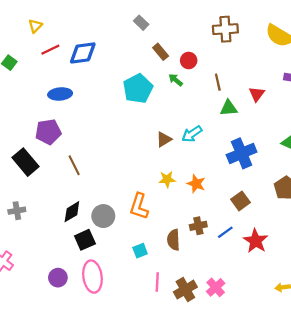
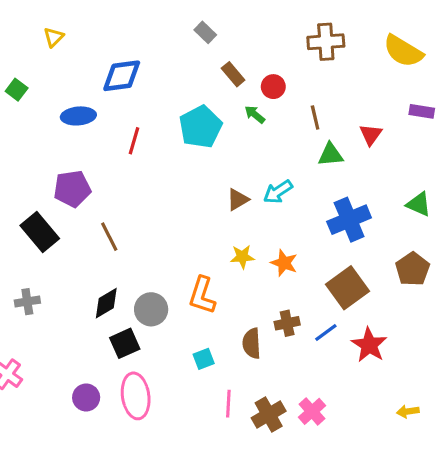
red line: (50, 50) -> (134, 141), moved, turned -48
blue ellipse: (60, 94) -> (78, 116), moved
brown square: (240, 201) -> (348, 288), size x1.5

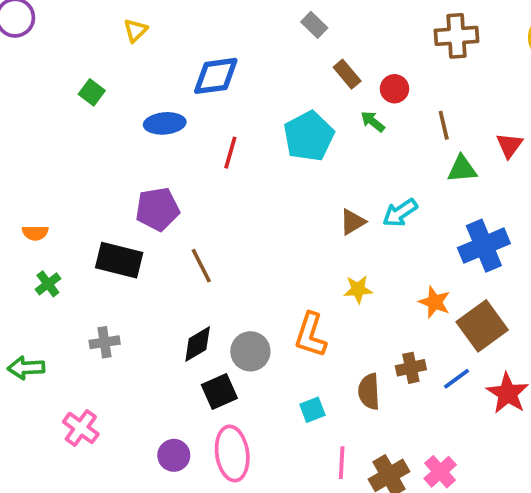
black rectangle: (40, 232) -> (119, 260), turned -36
orange star: (284, 263) -> (435, 302), moved

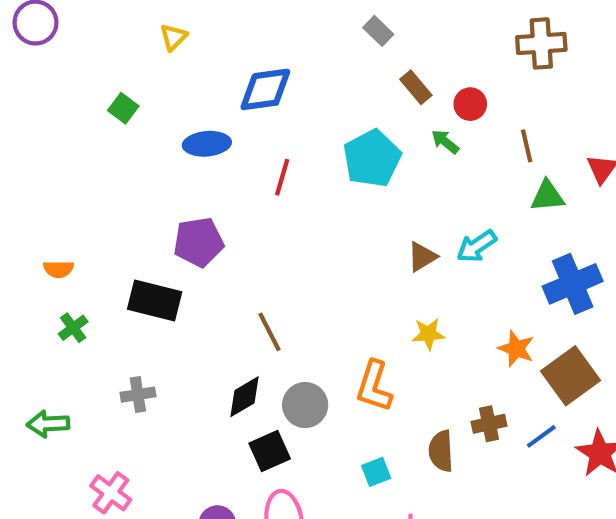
brown line: (201, 266) -> (270, 332), moved

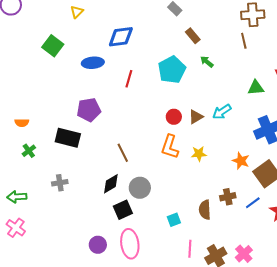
red circle: (470, 104) -> (174, 117), moved
green square: (123, 108) -> (53, 46), size x1.5
brown line: (527, 146) -> (244, 41), moved
orange L-shape: (374, 386) -> (170, 147), moved
pink cross: (111, 493) -> (16, 228), moved

